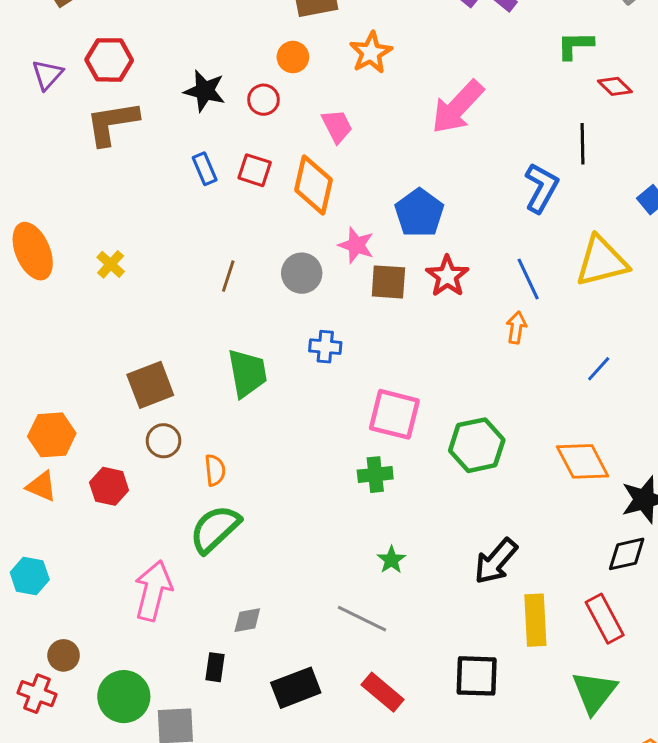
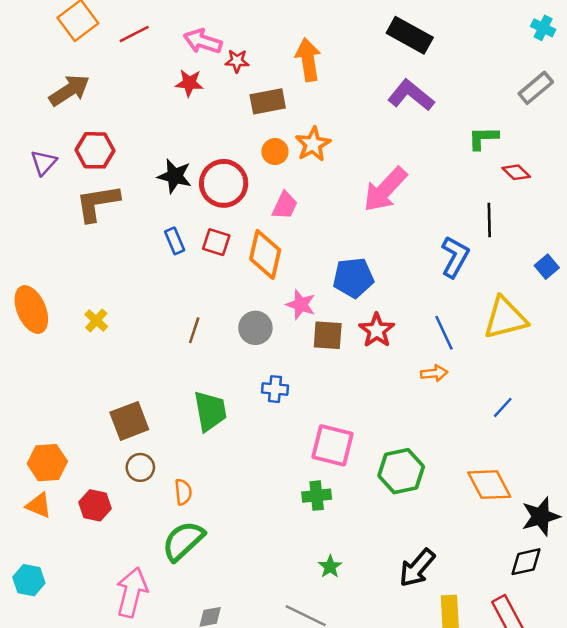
orange circle: (293, 57) -> (275, 152), moved
red circle: (263, 100) -> (224, 183), size x1.8
pink trapezoid: (337, 126) -> (285, 205), turned 52
blue pentagon: (419, 213) -> (353, 278), turned 30
orange arrow: (516, 328) -> (434, 373), turned 75

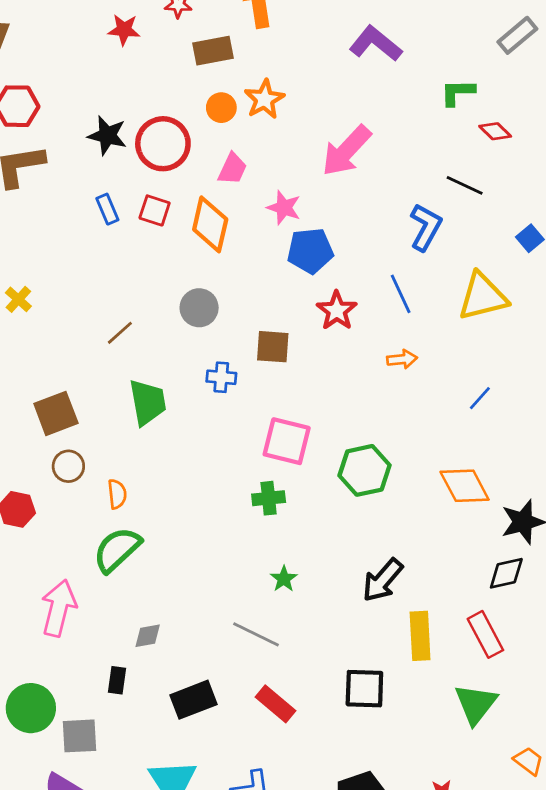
black line: (489, 220) -> (465, 185), turned -64
pink star: (301, 305) -> (284, 208), moved
brown line: (194, 330) -> (120, 333), moved, turned 30
blue line: (444, 333) -> (401, 294), moved
brown square: (328, 335) -> (273, 347), moved

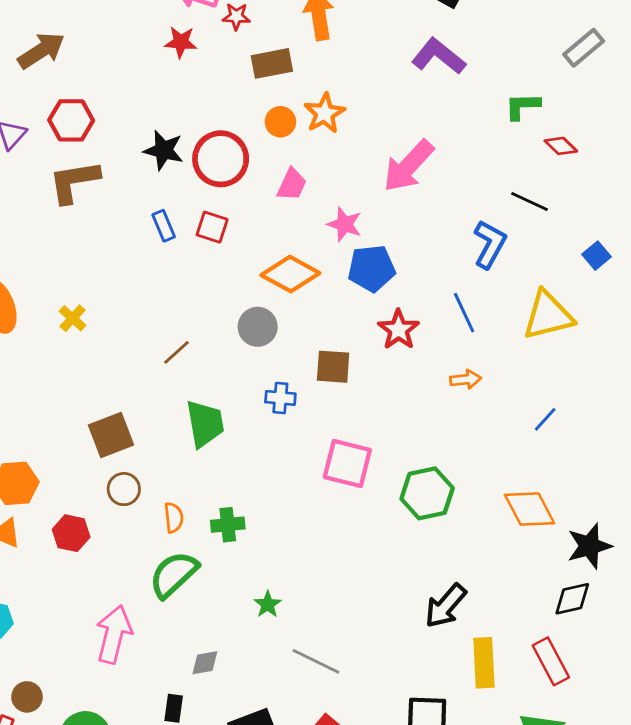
orange diamond: (210, 224) -> (290, 274), moved, turned -74
green cross: (269, 498) -> (228, 525), moved
green star: (284, 579) -> (268, 604), moved

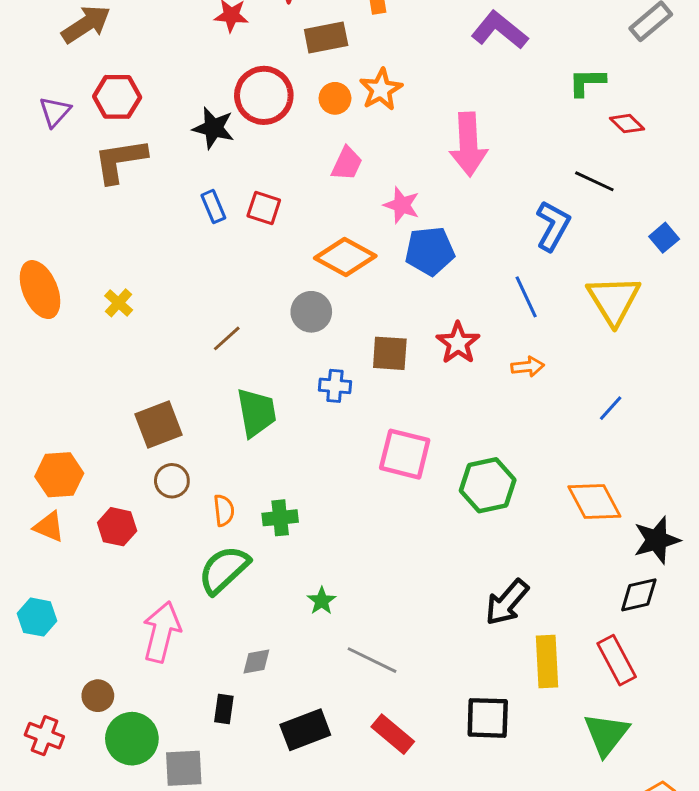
red circle: (221, 159) -> (264, 95), moved
pink arrow: (409, 166) -> (468, 144), turned -46
yellow triangle: (548, 315) -> (614, 300), turned -48
red star: (399, 330) -> (458, 343), moved
brown circle: (27, 697) -> (98, 696), moved

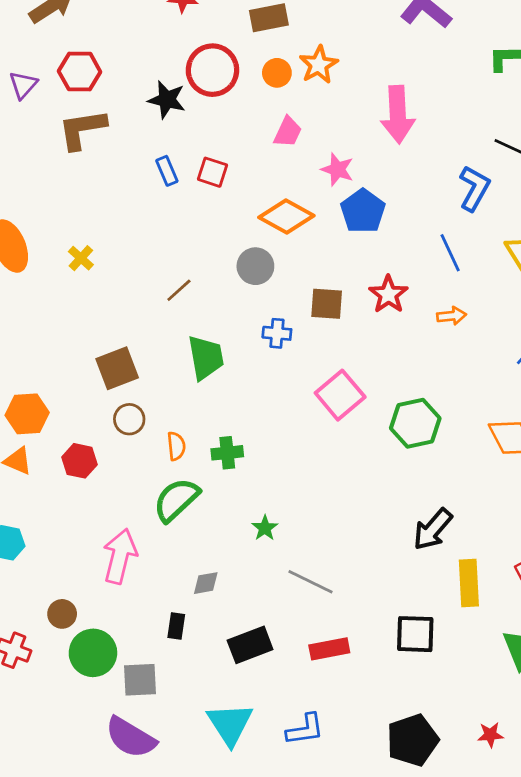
blue pentagon: (430, 251) -> (363, 211), turned -30
pink square: (405, 454) -> (340, 395), turned 36
red rectangle: (393, 734) -> (329, 649), turned -51

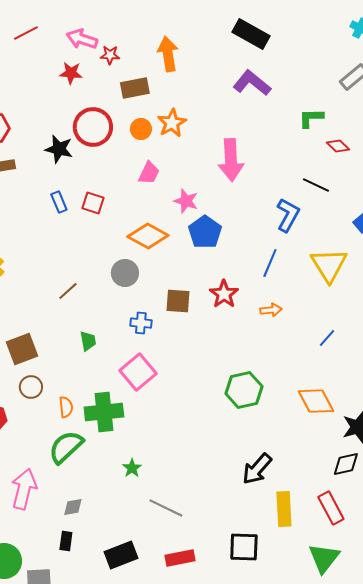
blue line: (450, 253) -> (270, 263), turned 48
green trapezoid: (206, 357) -> (88, 341), size x0.6
pink square: (340, 395) -> (138, 372), moved
green cross: (227, 453) -> (104, 412), size x1.6
gray diamond: (206, 583) -> (73, 507), moved

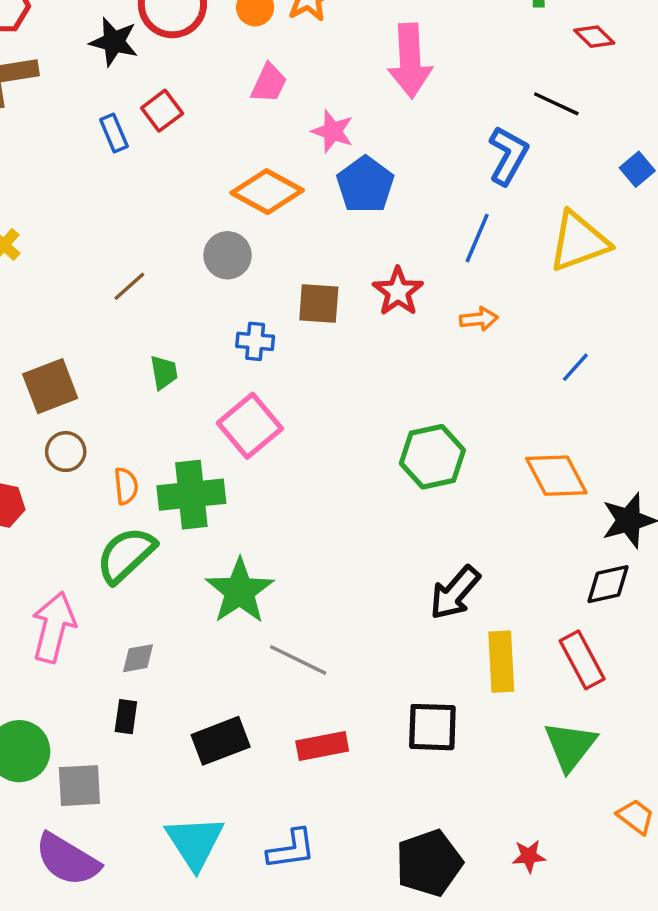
red square: (93, 203) -> (162, 111), moved, turned 35
yellow triangle: (329, 265) -> (579, 242), turned 42
green star: (132, 468) -> (240, 591), size x2.0

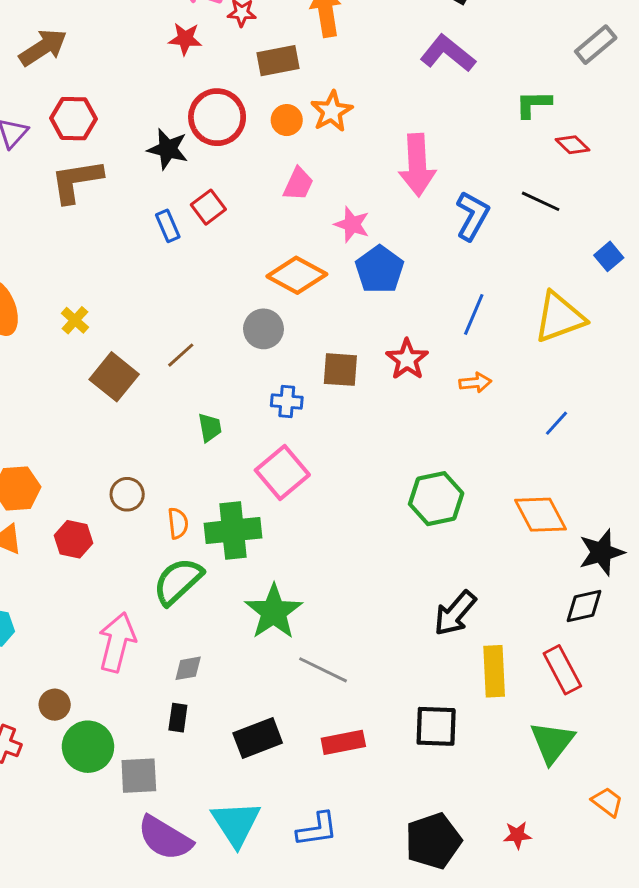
blue L-shape: (508, 155) -> (472, 216), moved
brown square: (50, 386) -> (114, 377), moved, turned -30
purple semicircle: (67, 860) -> (165, 838), moved

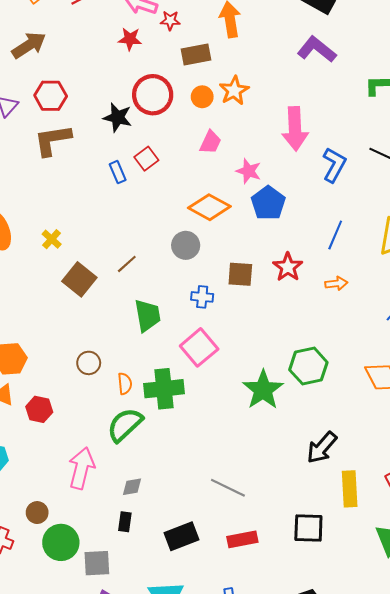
green trapezoid: (210, 428) -> (147, 315), size x1.6
red hexagon: (73, 539) -> (39, 409), moved
green star: (274, 612) -> (263, 390), moved

